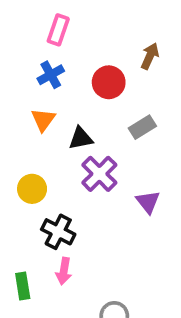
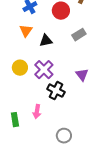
purple cross: (99, 174) -> (44, 70), moved
black cross: (58, 232) -> (56, 91), moved

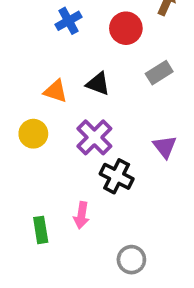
orange triangle: (26, 31) -> (56, 91), moved, turned -48
black triangle: (46, 41) -> (98, 84), turned 32
yellow circle: (20, 68) -> (33, 134), moved

